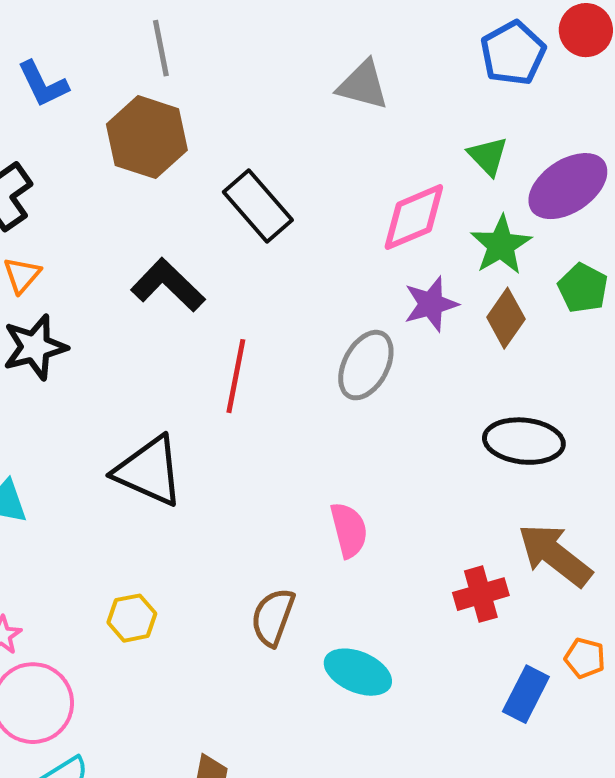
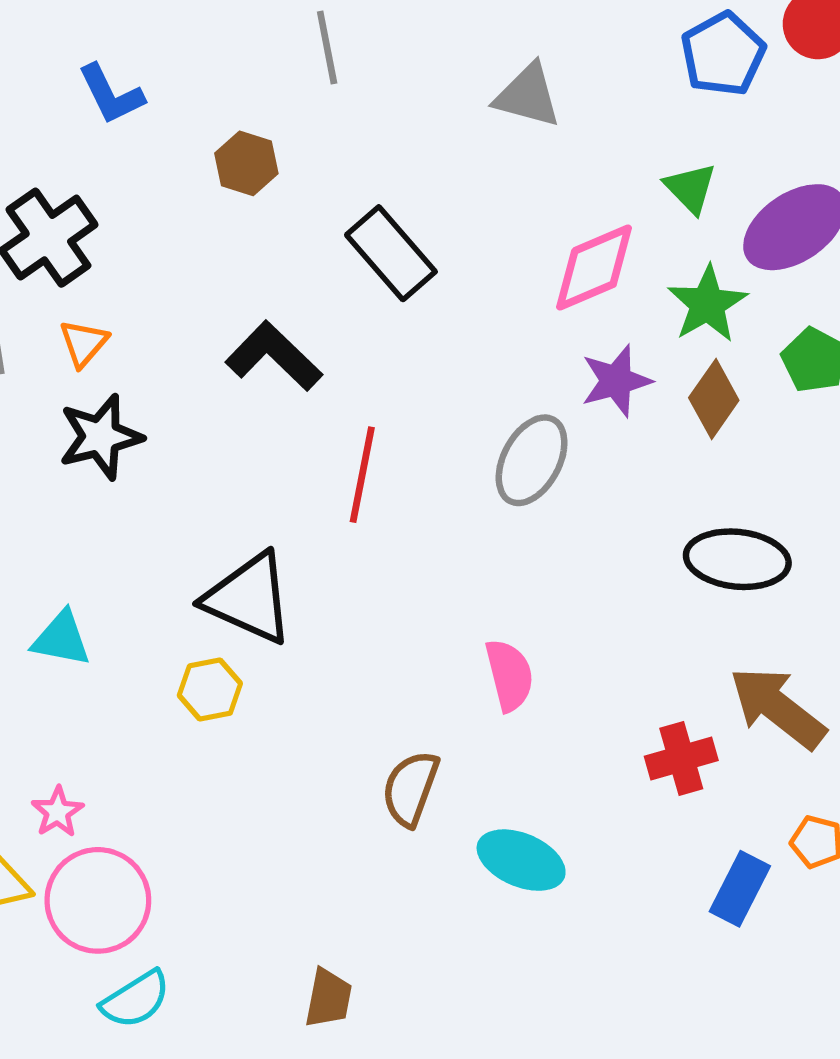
gray line: (161, 48) -> (327, 47), moved
brown hexagon: (147, 137) -> (246, 163), size x0.6
yellow hexagon: (132, 618) -> (210, 689), moved

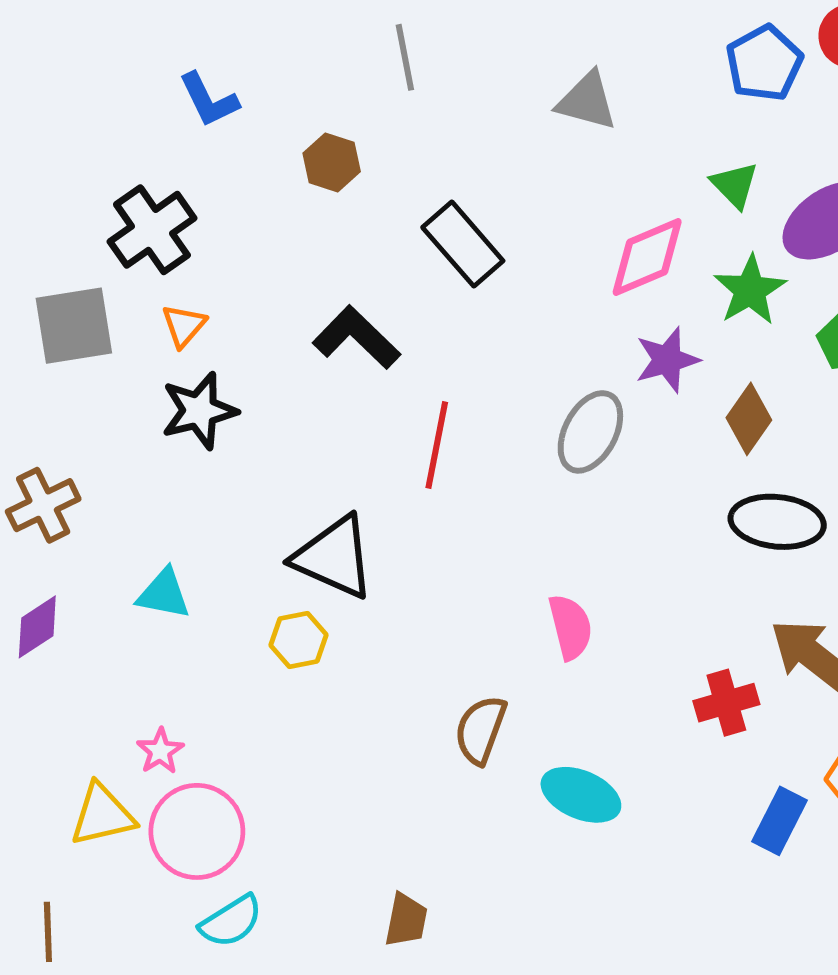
brown diamond: (714, 399) -> (749, 419), moved

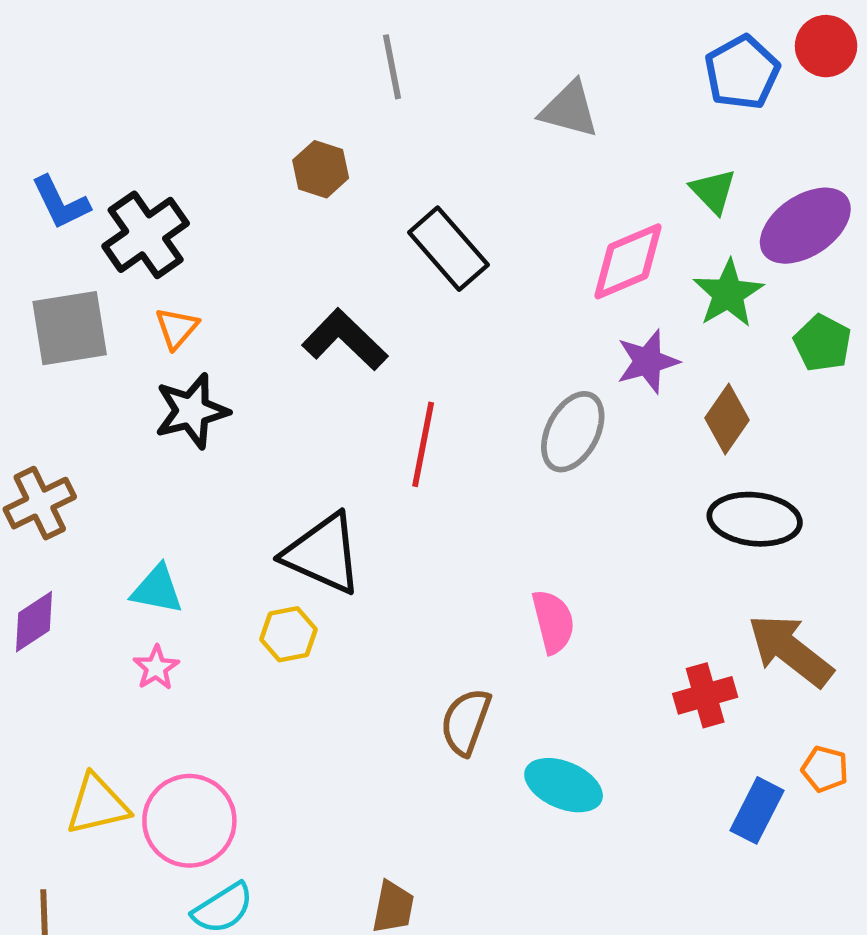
blue L-shape: (209, 100) -> (60, 203), moved
pink star: (160, 751) -> (156, 668), moved

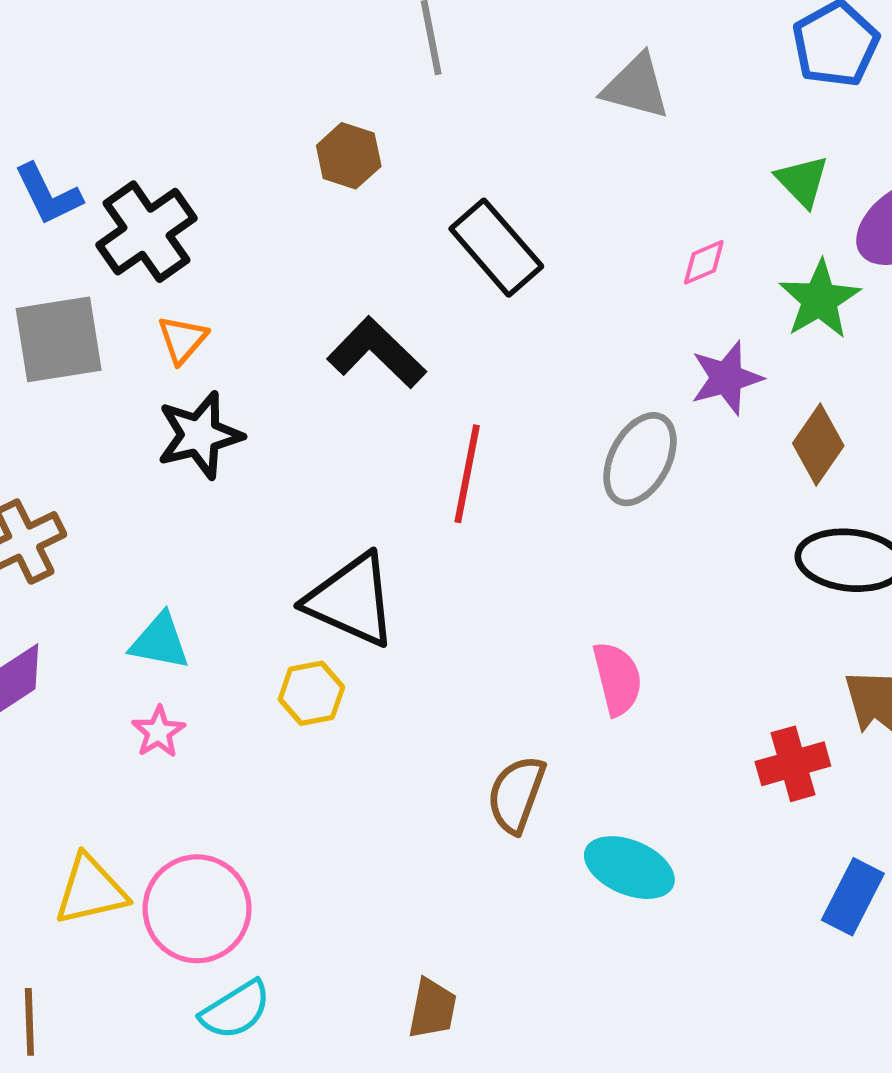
pink diamond: (628, 261) -> (704, 262), size x0.5

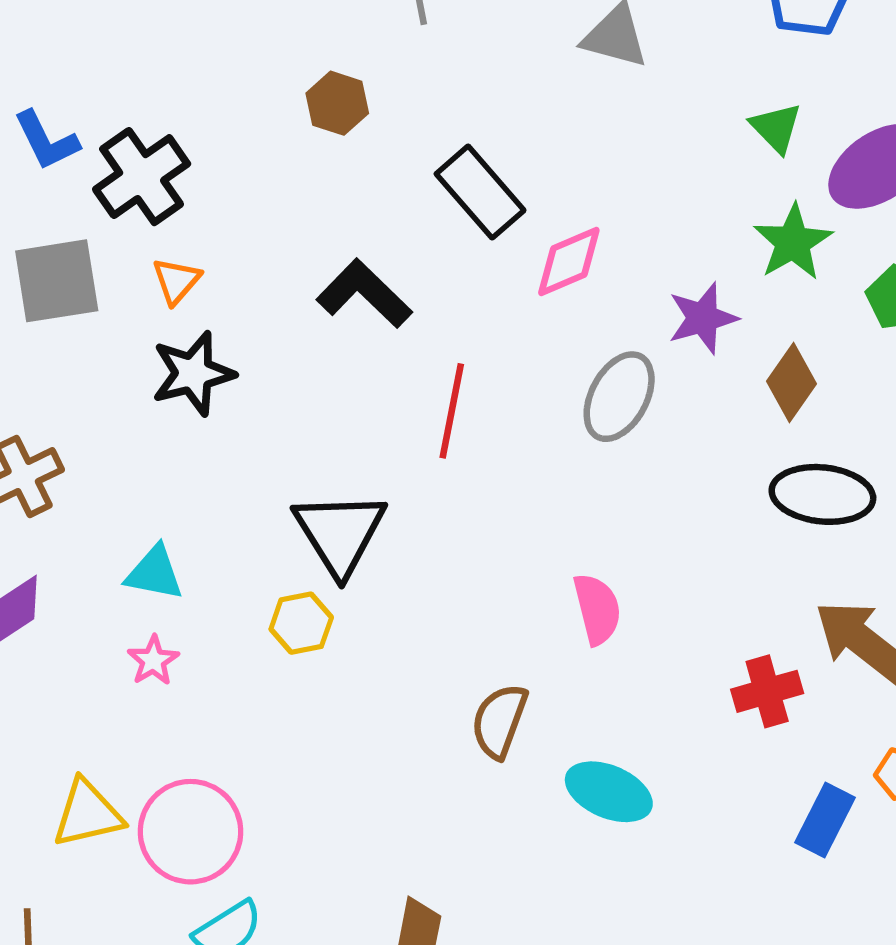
pink diamond: (704, 262) -> (569, 262), moved, size x1.6
black triangle: (351, 600) -> (340, 533), turned 34

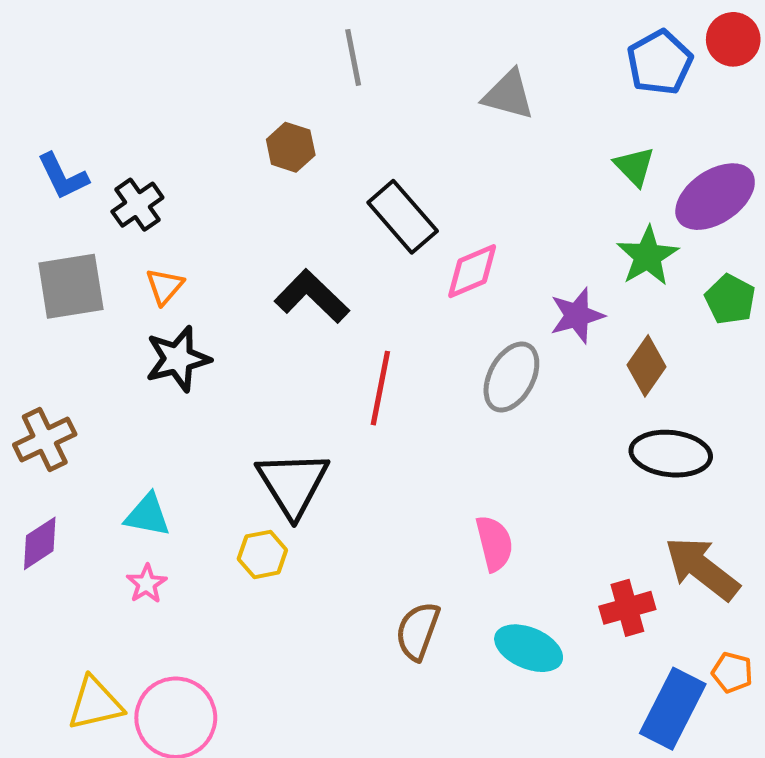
black cross: (142, 177) -> (137, 205), size x0.7
cyan ellipse: (609, 792) -> (529, 648), moved
blue rectangle: (825, 820) -> (673, 709), size x1.4

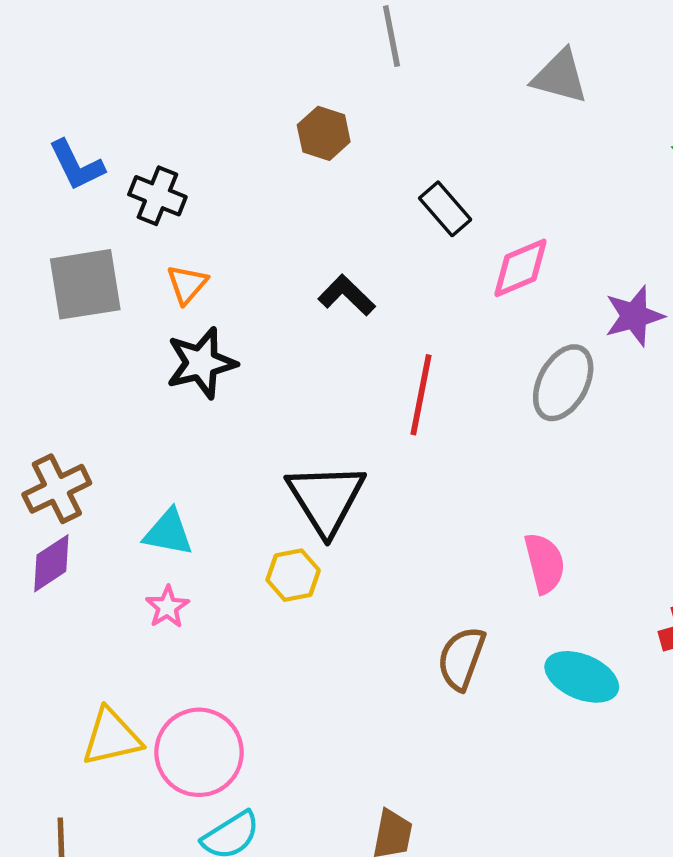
black cross: (137, 205) -> (157, 196), turned -33
black rectangle: (403, 217) -> (445, 209), size x0.7
black L-shape: (312, 296) -> (347, 295), size x0.7
brown cross: (45, 440) -> (57, 489), moved

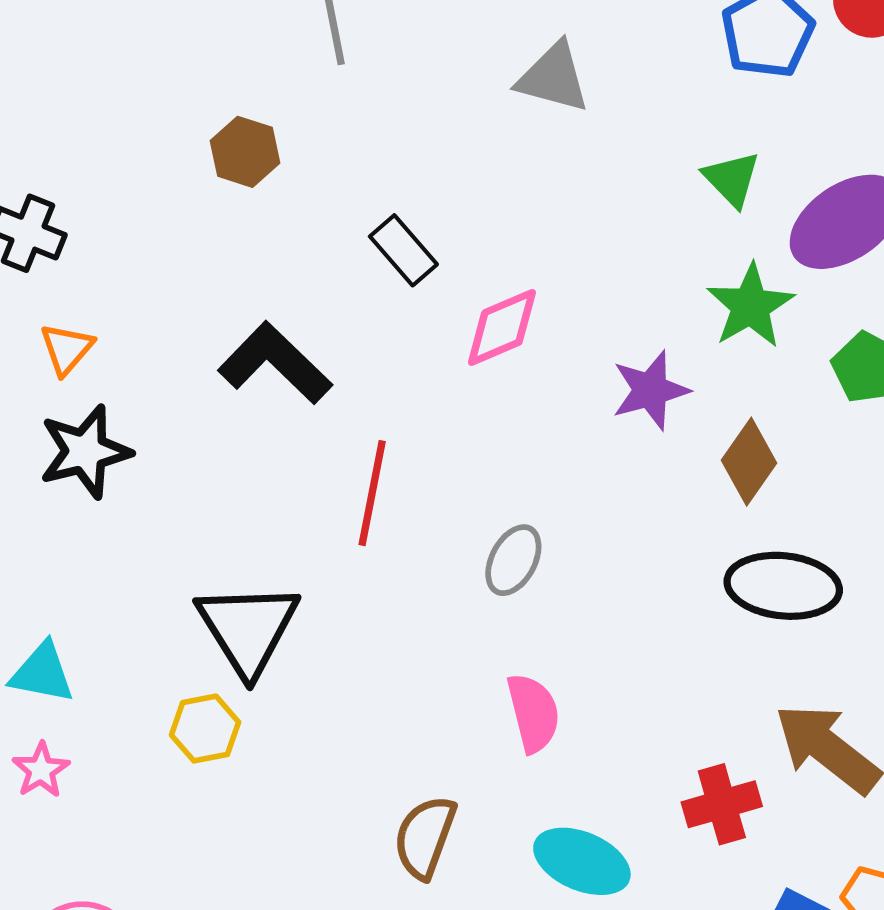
black L-shape: (347, 295) -> (275, 363), size x1.5
gray ellipse: (563, 383) -> (513, 560), moved, size x0.7

